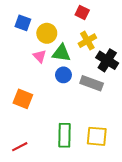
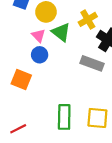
green triangle: (61, 53) -> (61, 32), turned 30
blue circle: (63, 75) -> (40, 55), moved

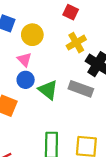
green triangle: (61, 32) -> (48, 90), moved

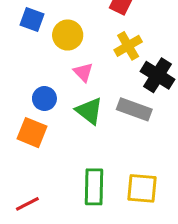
pink triangle: (24, 60) -> (83, 72), moved
blue circle: (26, 80) -> (44, 99), moved

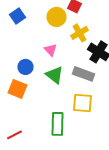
blue square: (32, 20) -> (18, 16), turned 35
yellow circle: (68, 35) -> (56, 17), moved
yellow square: (142, 188) -> (82, 103), moved

